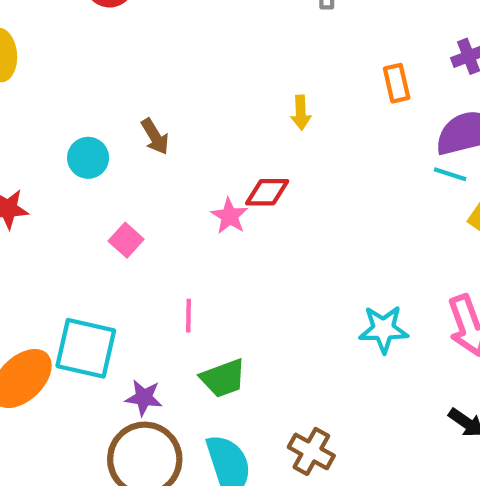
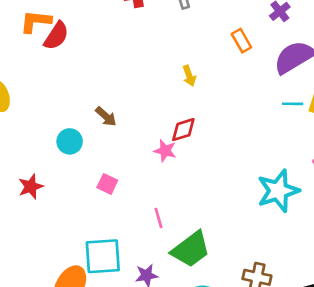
cyan line: (450, 174) -> (293, 104), moved
cyan star: (383, 329) -> (278, 191), size x1.4
green trapezoid: (223, 378) -> (191, 249), size x1.4

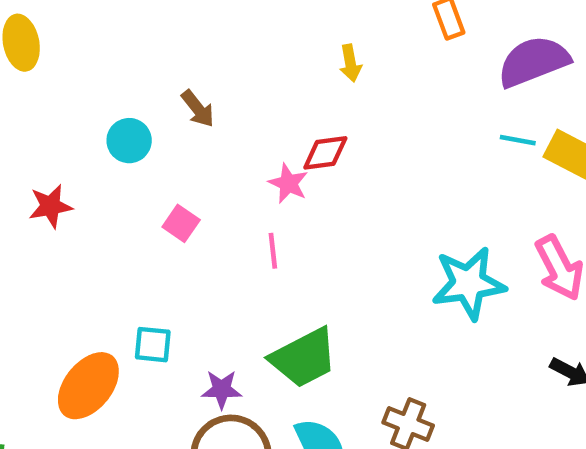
pink line: (159, 218) -> (273, 251), moved
cyan square: (103, 256) -> (153, 345), size x0.6

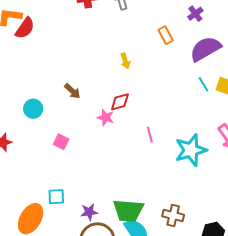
brown arrow: (198, 109) -> (72, 91), moved
cyan line: (518, 140) -> (203, 84), turned 56
pink line: (273, 251) -> (150, 135), moved
green trapezoid: (304, 358) -> (128, 211), moved, turned 40

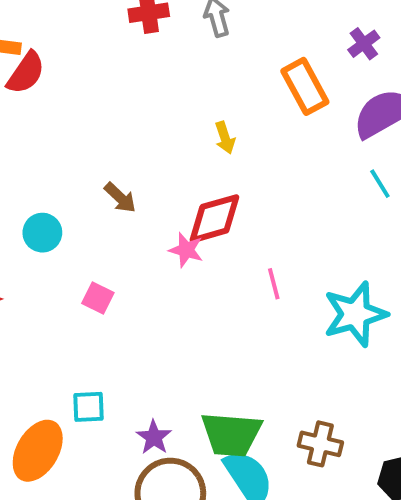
orange rectangle: (166, 35) -> (305, 86), size x1.5
red diamond: (120, 102) -> (214, 219), size x1.4
purple star: (89, 212) -> (154, 437), turned -30

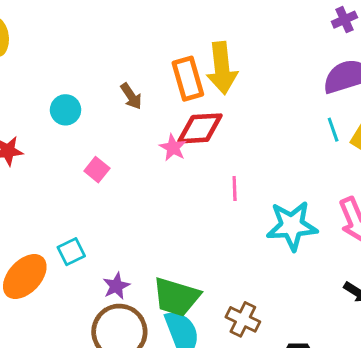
orange rectangle: (305, 86) -> (188, 79), moved
yellow arrow: (225, 138) -> (222, 68), size x2.0
cyan square: (88, 407) -> (71, 252), turned -36

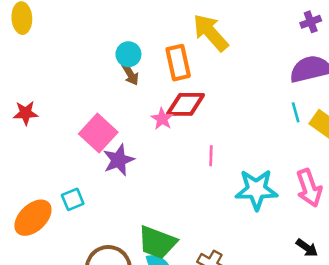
yellow arrow: (222, 68) -> (211, 33), moved, turned 141
cyan circle: (66, 110) -> (128, 54), moved
pink square: (97, 170) -> (98, 133), size x1.8
purple star: (116, 286) -> (119, 160), moved, size x1.4

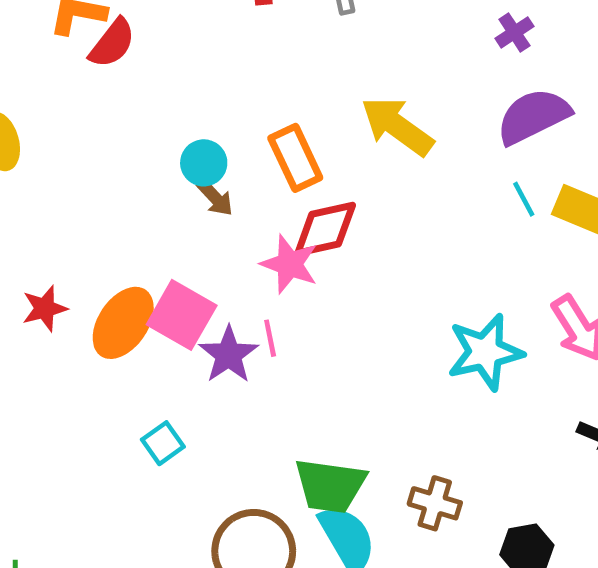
yellow arrow: (211, 33) -> (397, 126), moved
pink star: (162, 119) -> (289, 264), size x1.4
pink line: (211, 156) -> (270, 338), moved
orange ellipse: (33, 218) -> (123, 323), moved

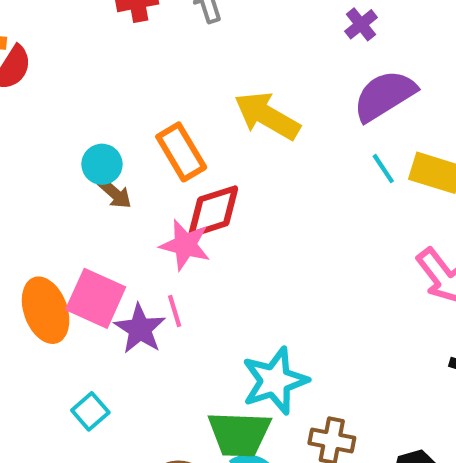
orange ellipse: (123, 323) -> (46, 310), turned -48
cyan star: (485, 352) -> (275, 381), moved

